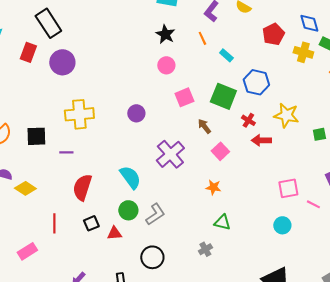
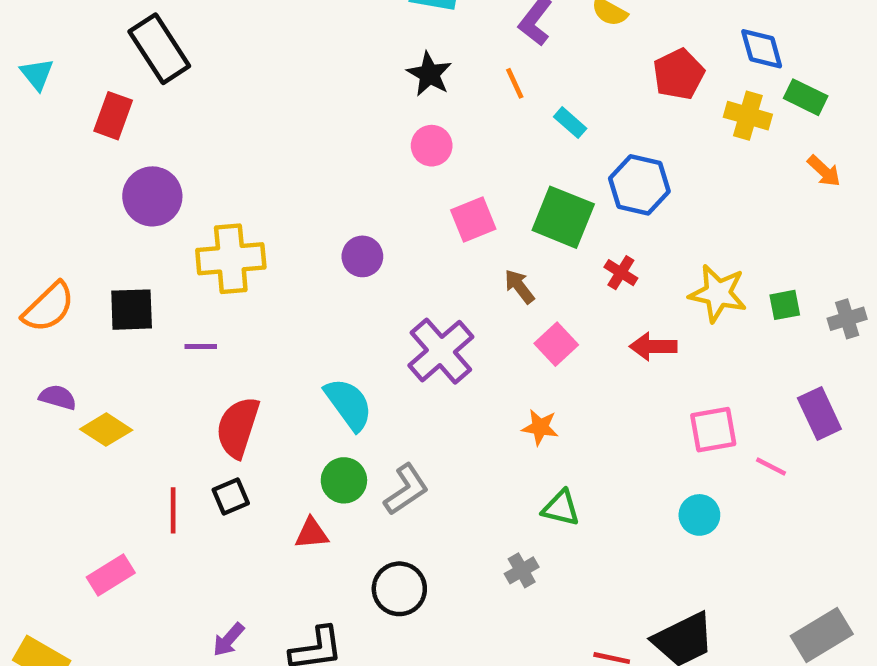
purple circle: (62, 62) -> (152, 196), moved
yellow star: (286, 115) -> (718, 293), moved
red arrow: (261, 140) -> (653, 346), moved
black square: (91, 223) -> (231, 497), moved

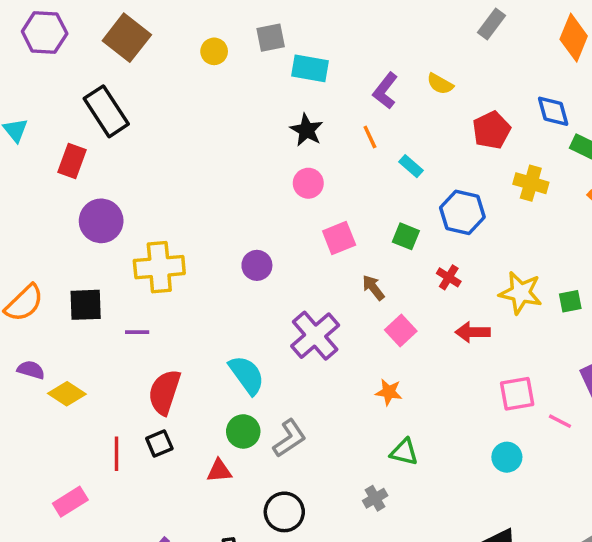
yellow cross: (748, 116) -> (531, 183), moved
green square: (563, 217) -> (406, 236), size x0.6

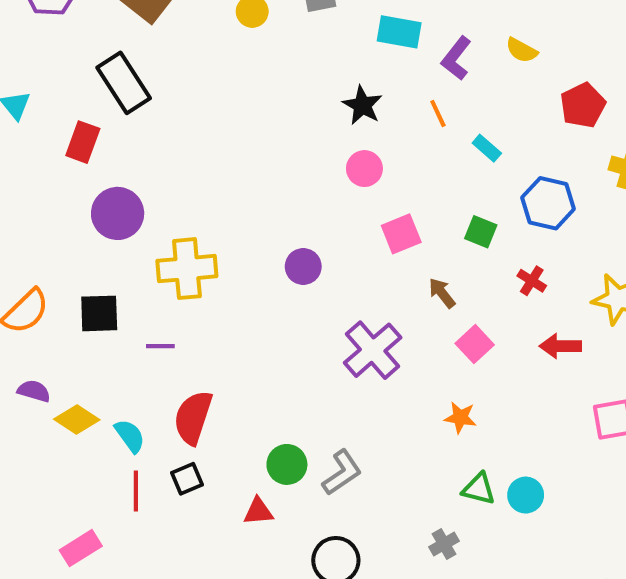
cyan rectangle: (310, 68) -> (399, 32), moved
cyan semicircle: (247, 375) -> (130, 436), moved, size x0.7
cyan circle: (507, 457) -> (526, 495), moved

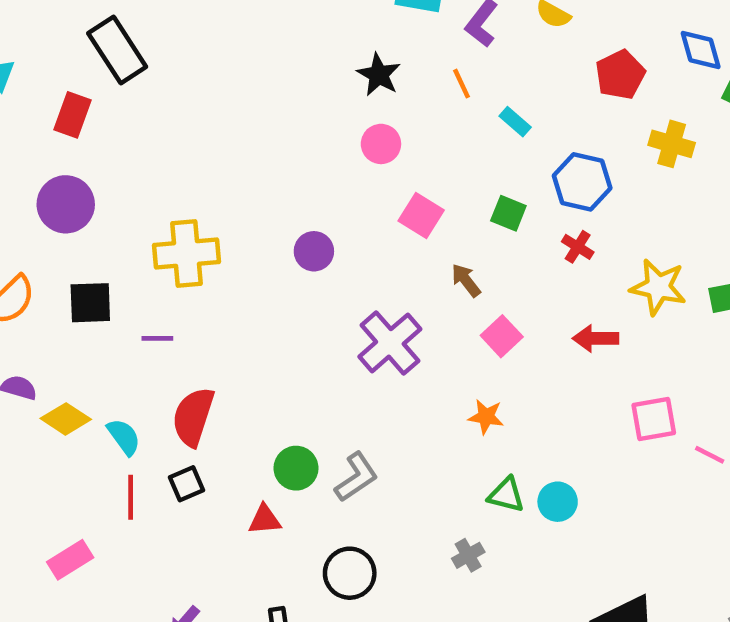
purple circle: (118, 213) -> (66, 204), moved
pink square: (401, 234) -> (421, 215), turned -36
red cross: (532, 281) -> (578, 247), moved

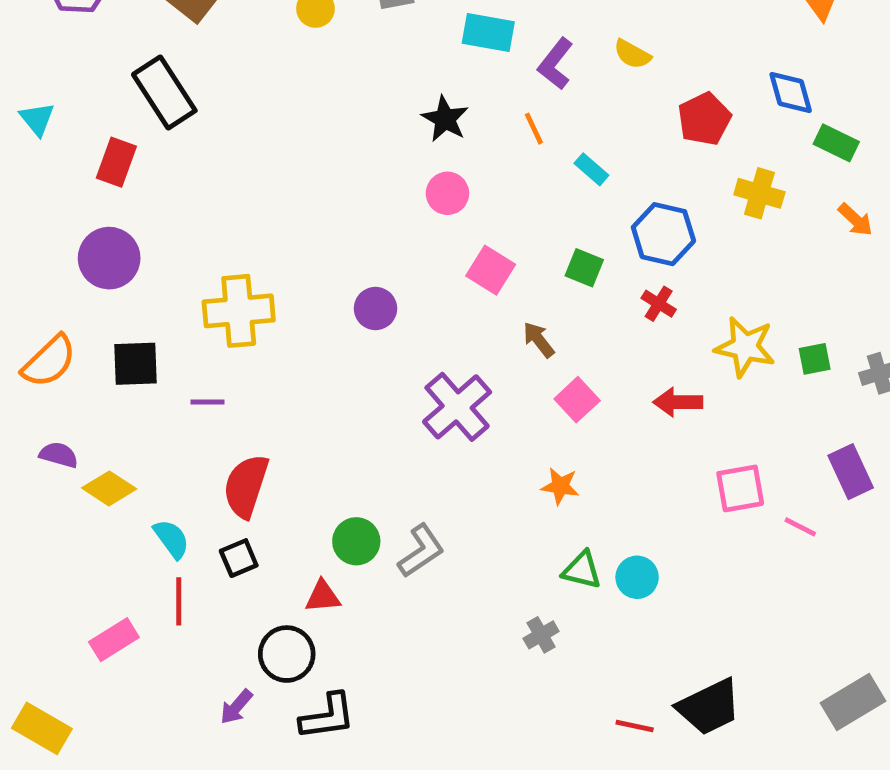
cyan semicircle: (124, 437) -> (172, 539), moved
red line: (131, 497) -> (179, 601), moved
black circle: (350, 573) -> (287, 654), moved

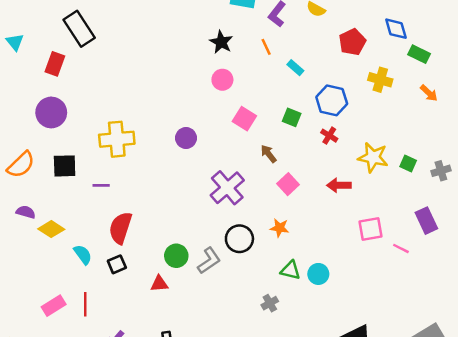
green square: (815, 359) -> (408, 163), turned 35
red line: (179, 601) -> (85, 304), moved
black circle: (287, 654) -> (239, 239), moved

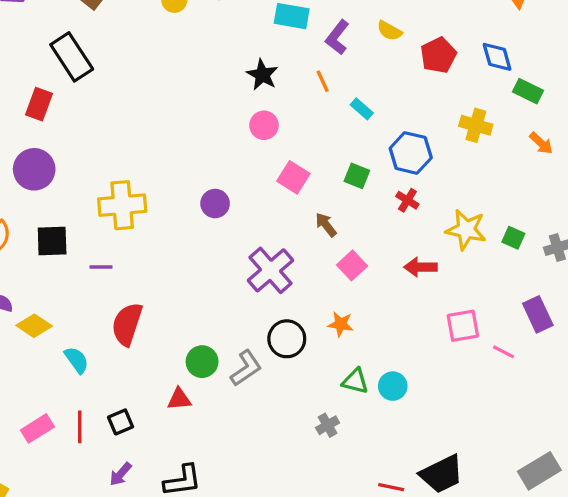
red pentagon: (352, 42) -> (438, 55), moved
black square: (117, 264) -> (121, 422), moved

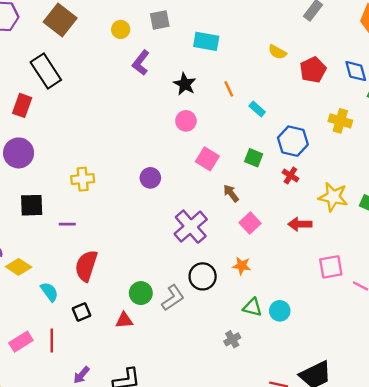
purple L-shape: (337, 37) -> (141, 63), moved
yellow cross: (122, 205) -> (83, 179), size x0.7
black square: (121, 422) -> (81, 312), moved

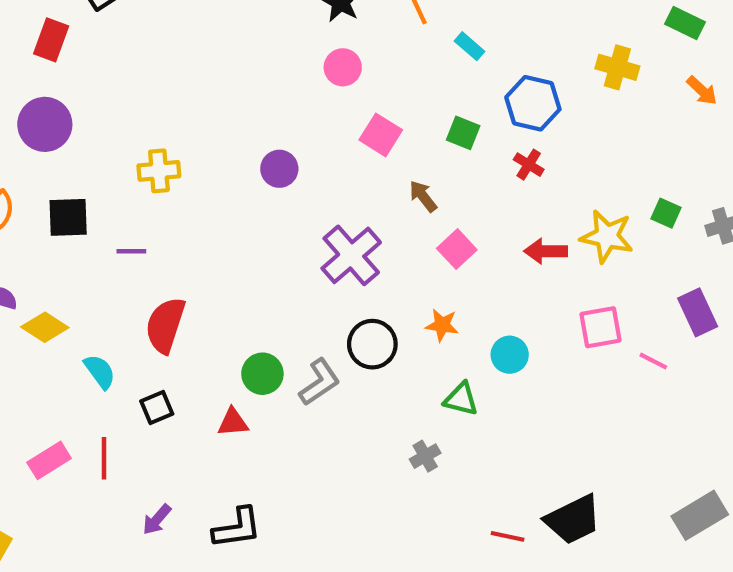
yellow star: (333, 197) -> (607, 236), moved
cyan circle: (280, 311) -> (510, 355), moved

